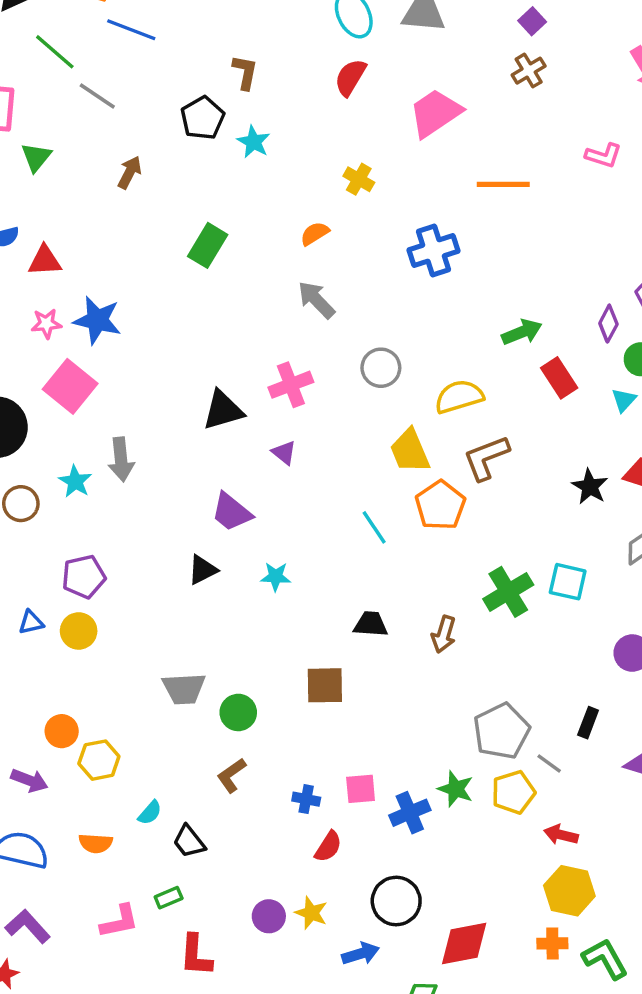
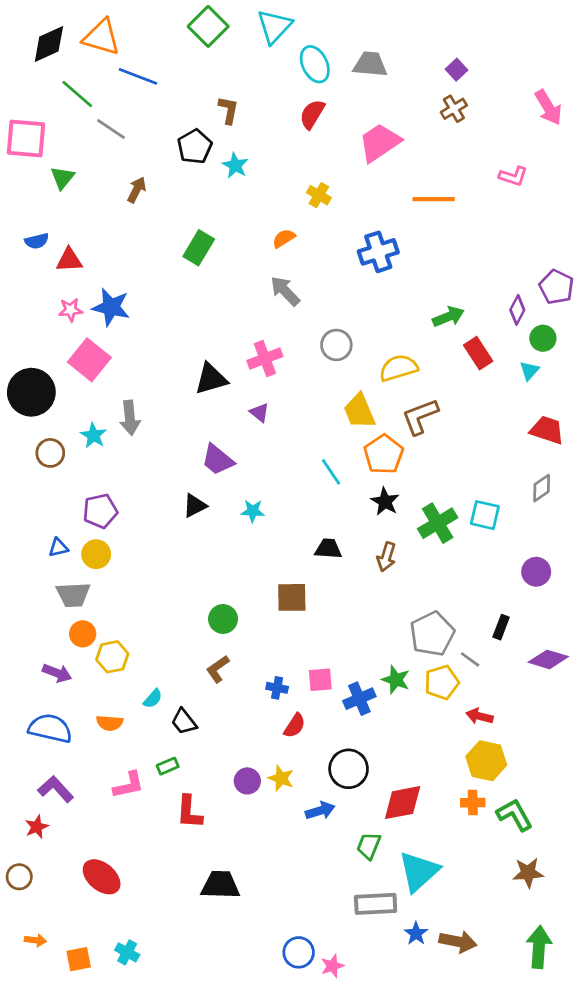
black star: (590, 487) -> (385, 502), moved
gray trapezoid: (184, 689) -> (73, 595), moved

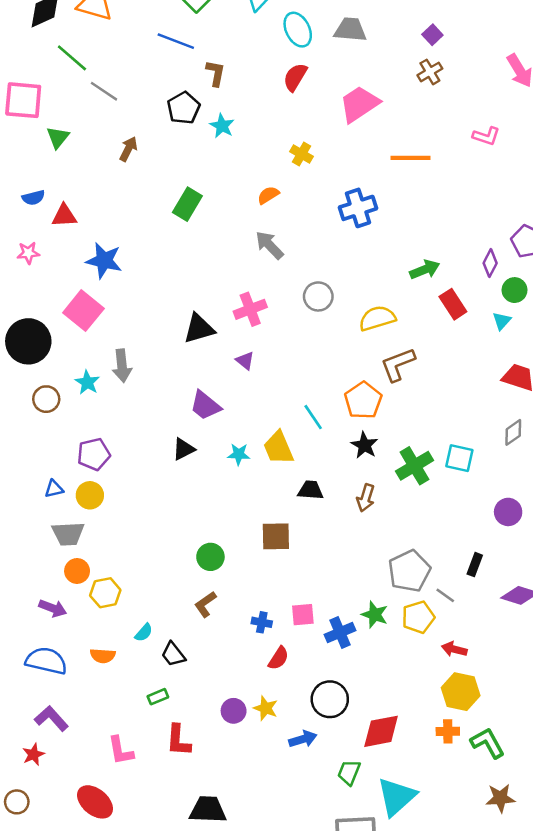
blue line: (138, 76) -> (176, 41), moved
pink star: (70, 310) -> (28, 253), moved
yellow trapezoid: (359, 411) -> (278, 448), moved
pink L-shape: (129, 785) -> (121, 751), moved, turned 92

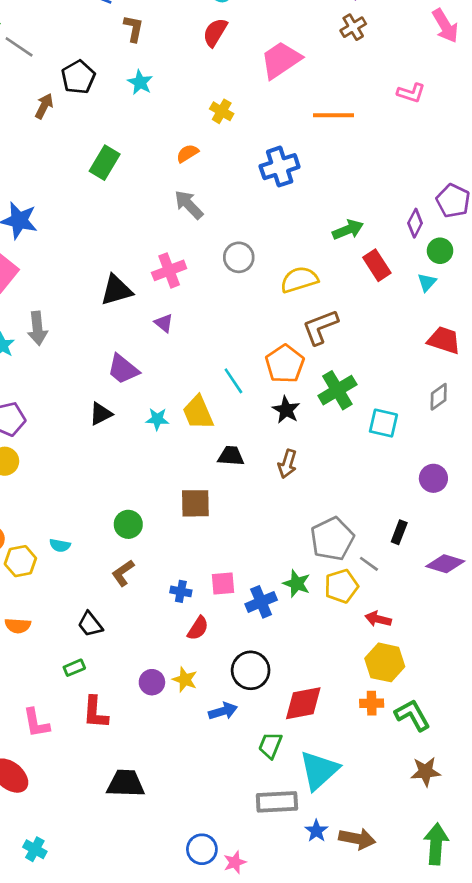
black pentagon: (184, 108) -> (78, 77), moved
green cross: (414, 466) -> (337, 390), moved
cyan semicircle: (144, 633) -> (60, 545), moved, turned 60

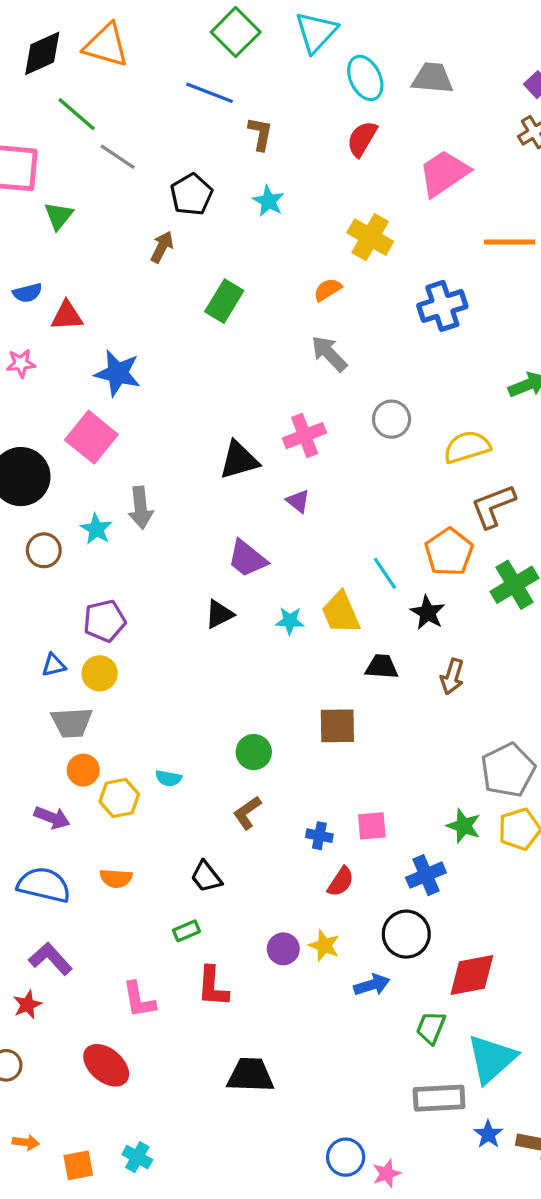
brown arrow: (44, 106) -> (162, 247), moved
yellow cross: (222, 111) -> (370, 237), size x1.5
black star: (286, 410) -> (428, 613), moved
blue cross: (261, 602) -> (426, 875), moved

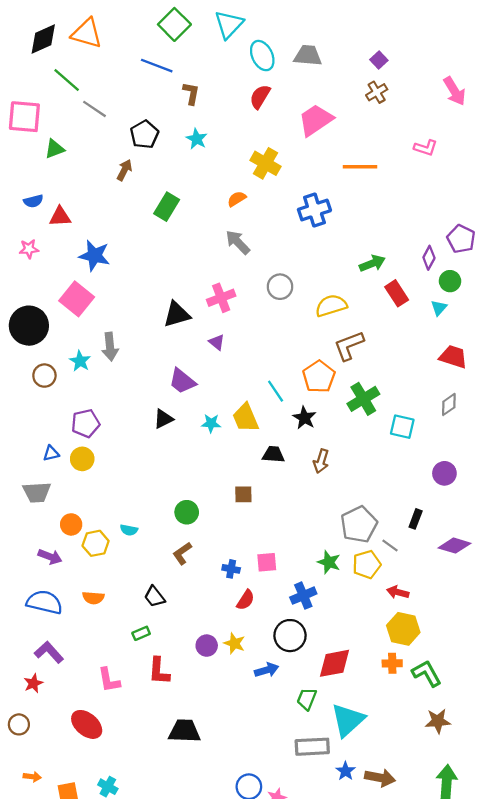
green triangle: (59, 216) -> (54, 149), turned 30
gray trapezoid: (72, 723) -> (37, 492), moved
brown square: (337, 726) -> (243, 494), size x0.7

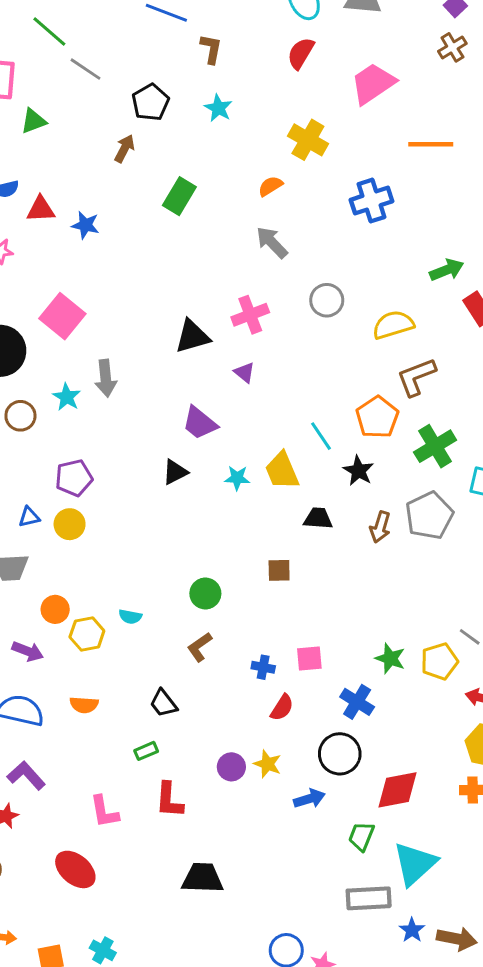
blue star: (94, 256) -> (85, 225), moved, size x0.7
gray pentagon: (359, 524) -> (429, 515), moved
blue cross: (303, 596) -> (357, 702), turned -35

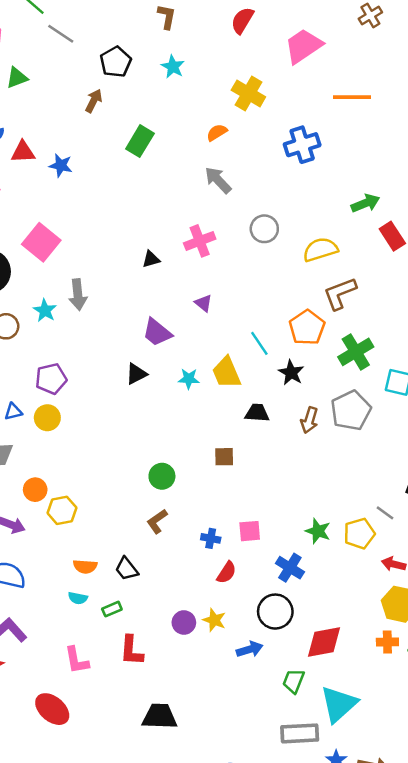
black triangle: (192, 336) -> (151, 259), size x0.6
purple triangle: (244, 372) -> (203, 303), moved
cyan semicircle: (130, 617) -> (78, 598), moved
orange semicircle: (84, 705) -> (85, 566), moved

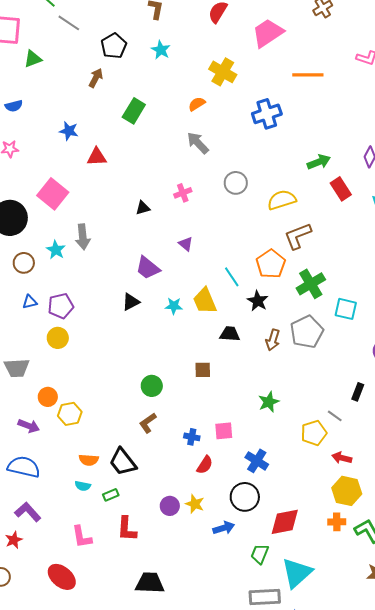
red triangle: (23, 152) -> (97, 157), moved
pink cross: (200, 241) -> (183, 193), size x0.7
blue triangle: (13, 412) -> (30, 302), moved
green star: (318, 531) -> (269, 402), moved, turned 30
black trapezoid: (127, 569) -> (123, 462), size x1.4

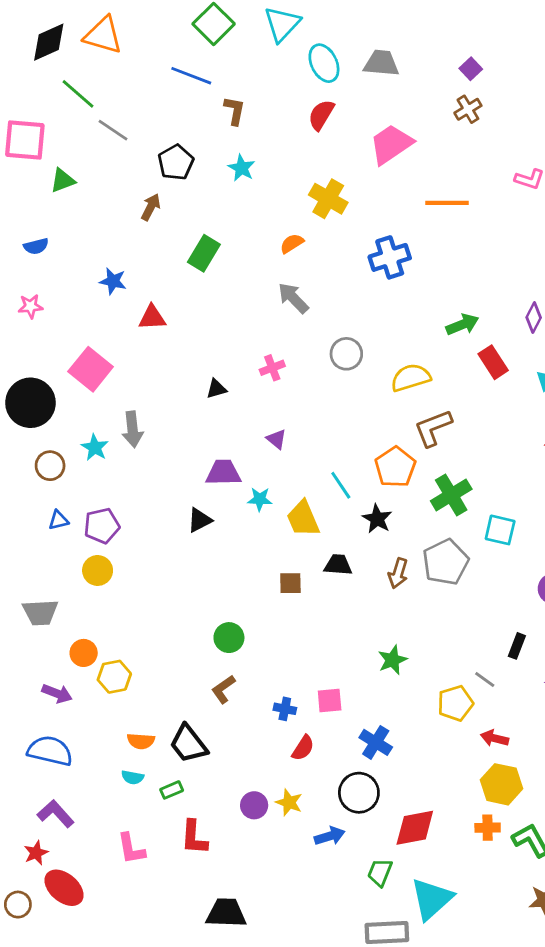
purple trapezoid: (148, 268) -> (223, 473), turned 140
cyan star: (174, 306) -> (260, 499), moved
brown square: (203, 370) -> (290, 583), moved
red ellipse: (62, 577) -> (64, 888), moved

